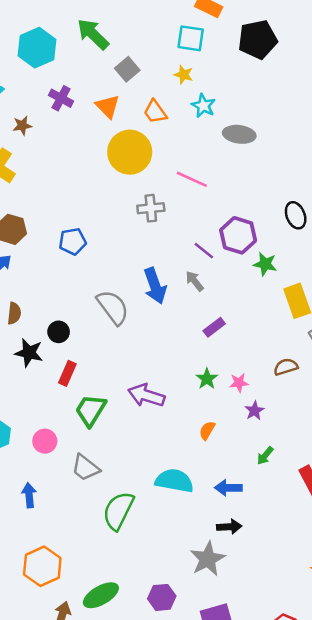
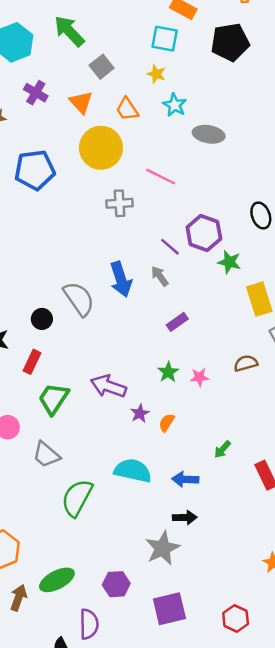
blue pentagon: (73, 241) -> (35, 170), moved, size x1.5
black circle: (59, 332) -> (42, 319), moved
purple star: (255, 411) -> (140, 413), moved

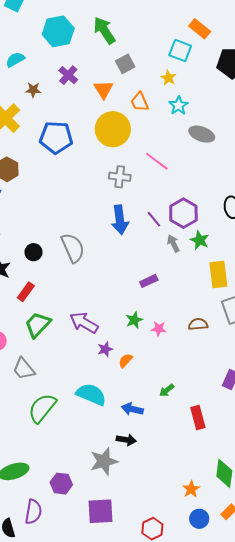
gray arrow: (160, 276) -> (173, 243), moved
blue arrow: (121, 279) -> (120, 220), moved
black circle: (42, 319) -> (34, 252), moved

